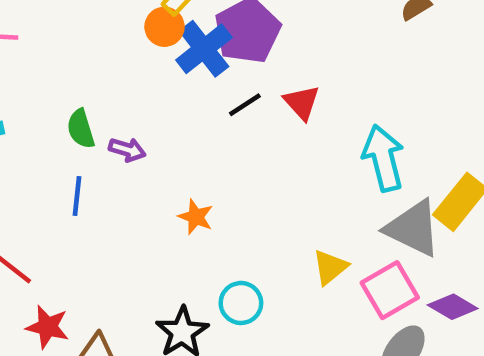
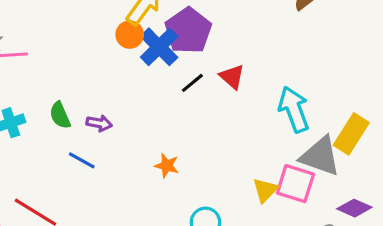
green semicircle: (81, 129) -> (60, 115), moved
purple arrow: (127, 150) -> (99, 123), moved
blue line: (77, 196) -> (82, 160), turned -60
pink square: (390, 290) -> (295, 184), moved, turned -36

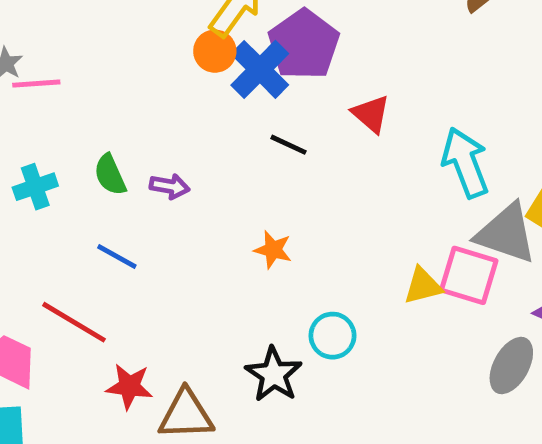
black line: (192, 83) -> (288, 145), moved, turned 65
blue line: (82, 160) -> (117, 257), moved
yellow triangle: (265, 190) -> (423, 286), turned 32

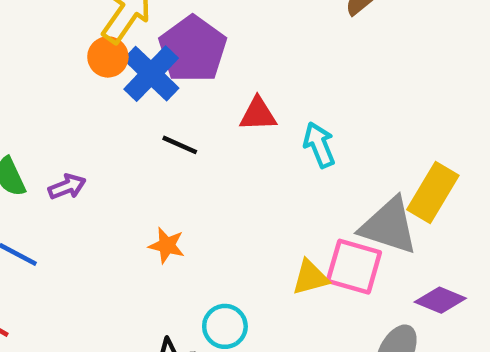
red triangle: (371, 114) -> (258, 114), turned -42
cyan arrow: (465, 163) -> (319, 145), moved, size x0.7
purple arrow: (170, 186) -> (67, 187), turned -30

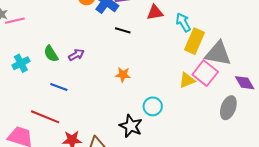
yellow rectangle: (433, 192) -> (194, 41), moved
pink square: (354, 267) -> (205, 73), turned 30
purple diamond: (440, 300) -> (245, 83), turned 45

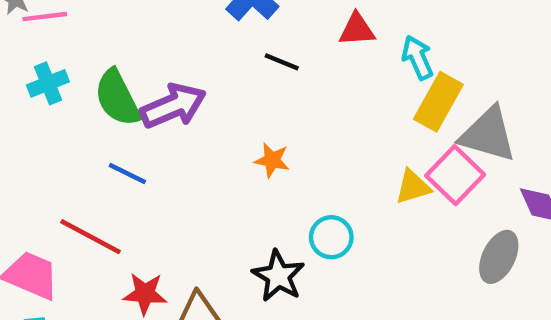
green semicircle: (51, 54) -> (117, 98), size x1.5
purple arrow: (76, 55) -> (173, 106), size x1.8
cyan cross: (21, 63) -> (48, 83), moved

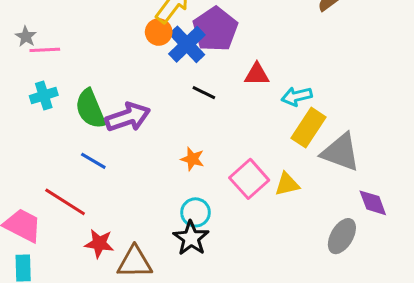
cyan arrow: (418, 58) -> (297, 96), turned -84
pink square: (455, 175) -> (249, 179), moved
cyan circle: (331, 237) -> (195, 212), moved

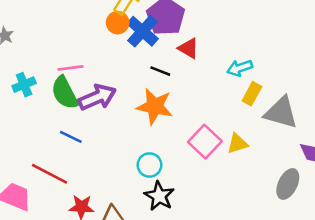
pink line: (45, 50) -> (71, 68), moved
red triangle: (257, 74) -> (188, 48), moved, turned 35
yellow rectangle: (309, 128) -> (252, 94), size x0.7
orange star: (192, 159) -> (155, 106), moved, size x1.8
cyan circle: (195, 212) -> (149, 165), moved

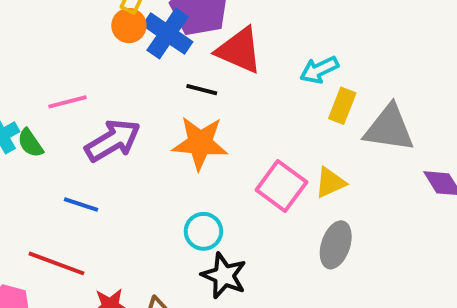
red triangle: (188, 48) -> (239, 50), size x1.5
green semicircle: (65, 93) -> (30, 143), moved, size x0.6
gray ellipse: (288, 184) -> (336, 245), moved

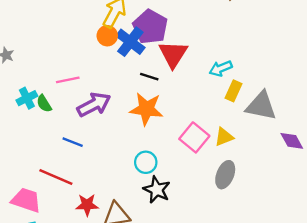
red triangle: (239, 50) -> (173, 54), turned 36

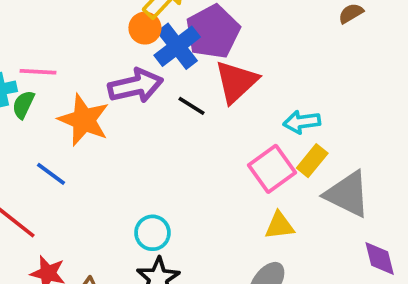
pink line: (68, 80) -> (38, 72), moved
green semicircle: (44, 104) -> (23, 105), turned 42
purple arrow: (94, 105) -> (136, 86), moved
orange star: (146, 109) -> (84, 120), moved
pink square: (194, 137) -> (272, 169), moved

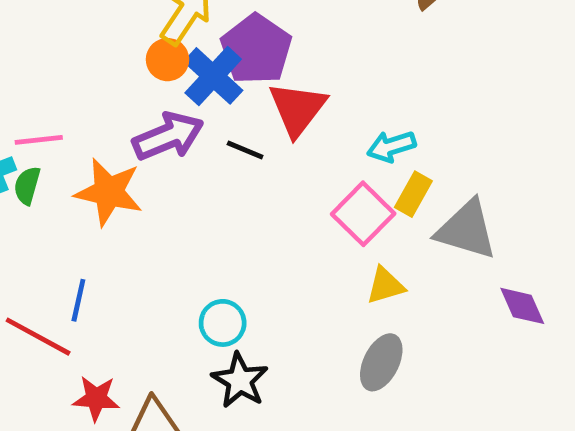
blue line: (51, 174) -> (78, 300), moved, turned 76

